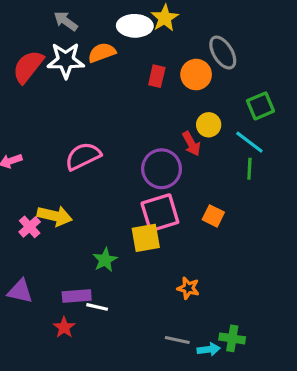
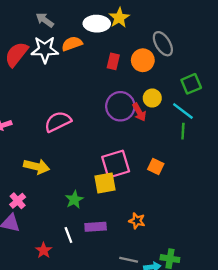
purple circle: (162, 169) -> (120, 106), moved
pink cross: (30, 227) -> (18, 201), moved
purple rectangle: (77, 296) -> (96, 227), moved
white line: (97, 307) -> (68, 235), turned 56

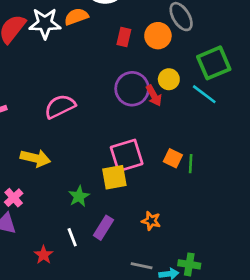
green square: (191, 84) -> (214, 63), size x1.4
green line: (183, 131) -> (191, 164), moved
purple rectangle: (96, 227) -> (103, 228), turned -54

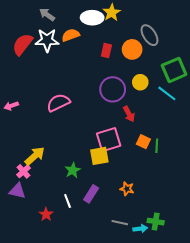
red arrow: (154, 96) -> (129, 114), moved
yellow arrow: (35, 158) -> (35, 156), moved, turned -55

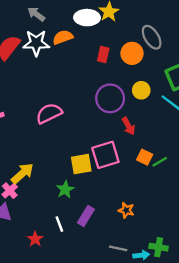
green line: (157, 146) -> (160, 162), turned 56
yellow square: (99, 156) -> (81, 164), moved

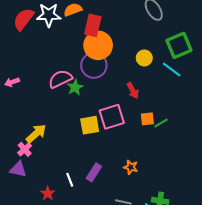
orange circle: (132, 53) -> (98, 45), moved, size x1.4
red rectangle: (103, 55) -> (93, 25), moved, size x1.5
purple circle: (110, 98) -> (94, 65), moved
orange square: (145, 157) -> (147, 119), turned -32
green star: (65, 189) -> (75, 87), moved

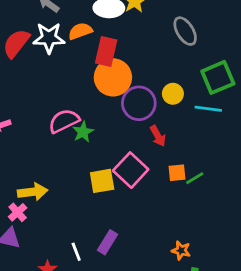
purple circle: (94, 65) -> (139, 103), moved
cyan line: (172, 70) -> (208, 109), turned -30
pink square: (112, 117) -> (131, 170), turned -30
yellow arrow: (36, 134) -> (33, 192), turned 35
orange star: (131, 167) -> (181, 250), moved

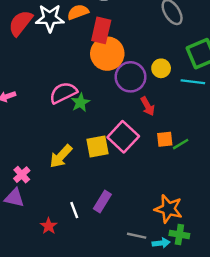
yellow arrow: (33, 192) -> (61, 156), moved, turned 140
orange star: (181, 250) -> (168, 209), size x1.6

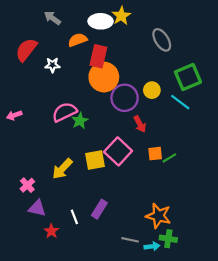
white star: (50, 18) -> (52, 65), moved, size x0.6
cyan line: (193, 82) -> (180, 102), turned 30
purple triangle: (14, 198) -> (37, 208), moved

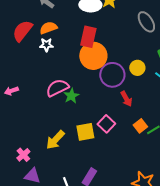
orange semicircle: (78, 40) -> (48, 28), moved
pink square: (118, 151) -> (106, 124), size x0.7
orange square: (155, 154) -> (140, 126), turned -32

